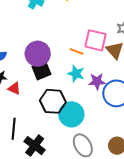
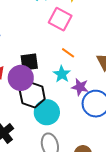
pink square: (96, 40) -> (60, 19), moved
purple circle: (38, 54) -> (21, 78), moved

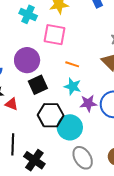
purple circle: (21, 78) -> (27, 60), moved
purple star: (80, 87) -> (88, 103), moved

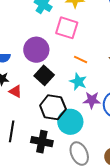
black square: (38, 85) -> (44, 75), turned -30
black cross: (34, 160) -> (42, 142), moved, turned -30

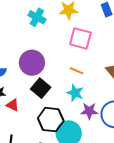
pink square: (67, 28) -> (80, 38), moved

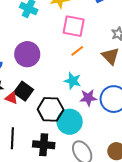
orange line: (77, 71) -> (77, 51), moved, turned -56
black square: (41, 88) -> (24, 91), moved

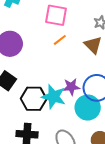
cyan star: (73, 81) -> (54, 97), moved, size x1.4
cyan circle: (70, 122) -> (88, 108), moved

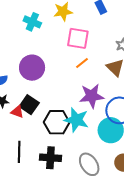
purple star: (71, 87) -> (92, 96), moved, size x1.4

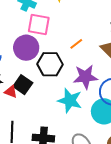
pink square: (78, 38) -> (39, 24), moved
black hexagon: (57, 122) -> (50, 64), moved

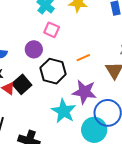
pink square: (39, 24) -> (52, 30), size x0.7
purple circle: (26, 48) -> (34, 49), size x0.7

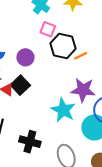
purple circle: (34, 49) -> (25, 57), moved
black hexagon: (53, 71) -> (63, 46), moved

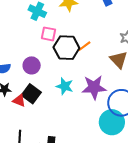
orange line: (81, 56) -> (84, 46), moved
cyan star: (63, 110) -> (65, 86), moved, size x0.7

